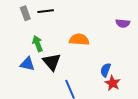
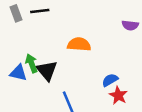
green arrow: (38, 44) -> (31, 63), moved
blue semicircle: (105, 70) -> (110, 80), turned 40

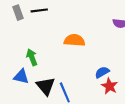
black triangle: (47, 70) -> (46, 86), moved
blue triangle: (18, 73) -> (21, 76), moved

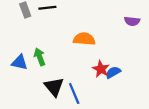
blue triangle: (21, 76) -> (20, 62), moved
red star: (110, 86) -> (101, 69), moved

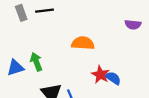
blue triangle: (20, 62) -> (15, 68), turned -30
blue semicircle: (113, 72) -> (113, 78), turned 64

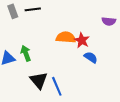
red star: (100, 75) -> (82, 40), moved
blue semicircle: (113, 78) -> (91, 57), moved

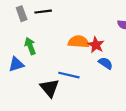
green arrow: (26, 53) -> (30, 46), moved
blue line: (57, 86) -> (69, 75), moved, turned -54

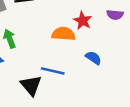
red star: (96, 45) -> (83, 21), moved

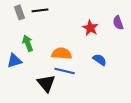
purple semicircle: (115, 15) -> (118, 23), turned 64
orange semicircle: (63, 34) -> (62, 54), moved

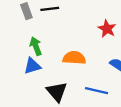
blue triangle: (14, 61) -> (32, 66), moved
blue line: (65, 71) -> (96, 91), moved

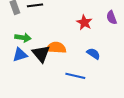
green arrow: (36, 46) -> (23, 38), turned 119
black triangle: (57, 92) -> (41, 54), moved

